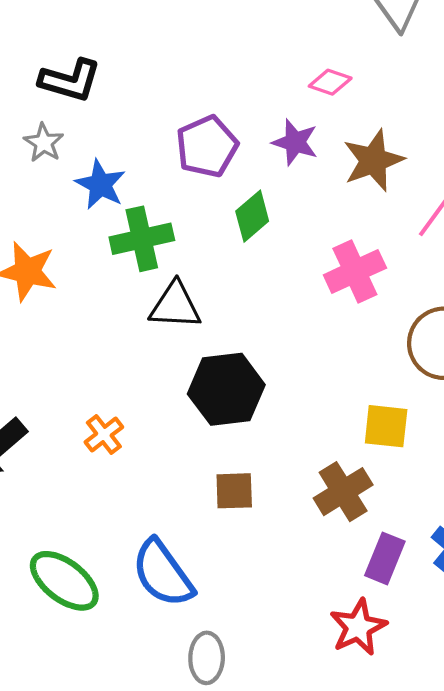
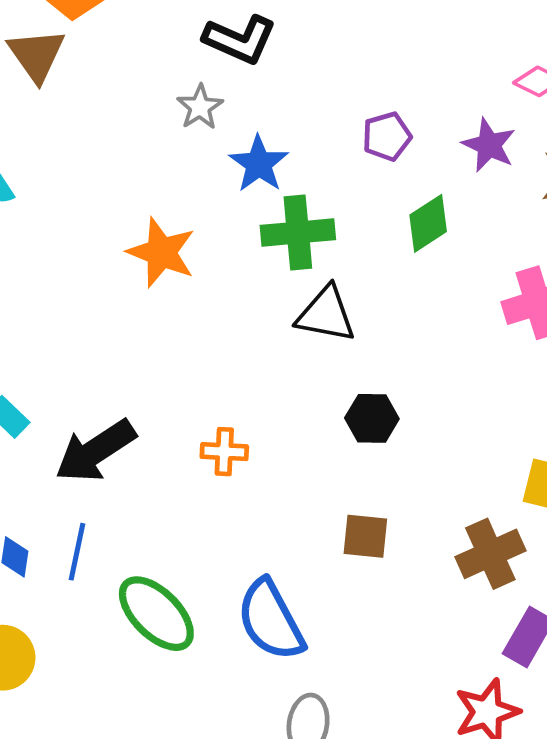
purple pentagon: (207, 146) -> (387, 136), size x0.7
black hexagon: (226, 389) -> (372, 418), size x0.6
orange cross: (104, 435) -> (224, 452), turned 33

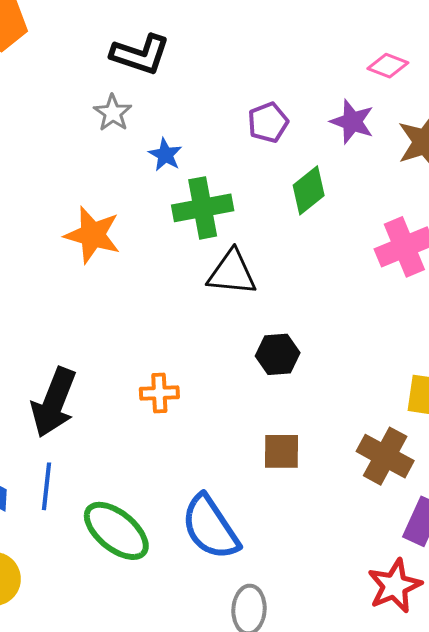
blue star: (259, 164) -> (165, 155), size x0.7
black arrow: (95, 451) -> (54, 402), turned -30
brown cross: (490, 554) -> (385, 456), turned -32

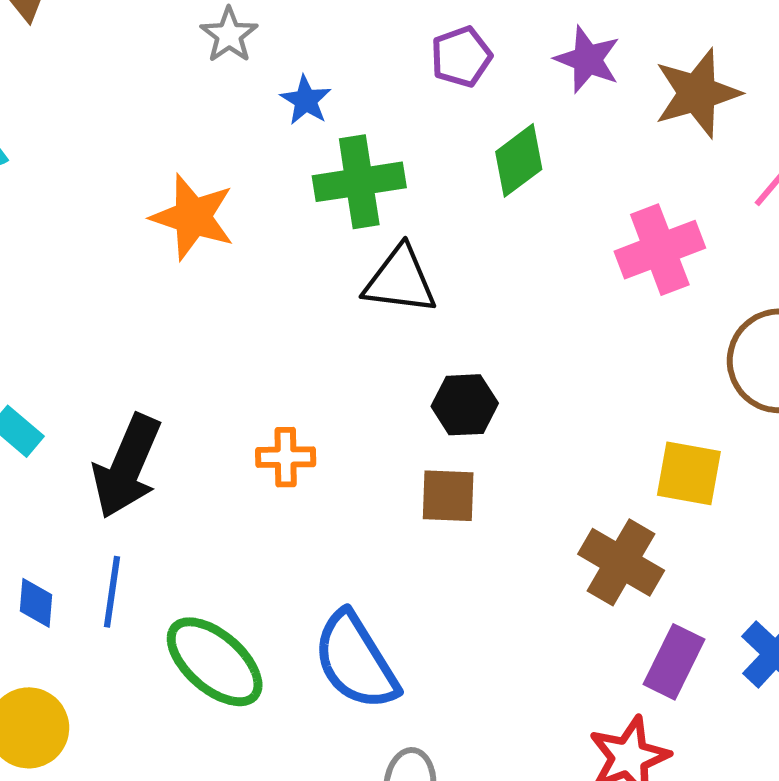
brown square: (281, 451) -> (448, 496), moved

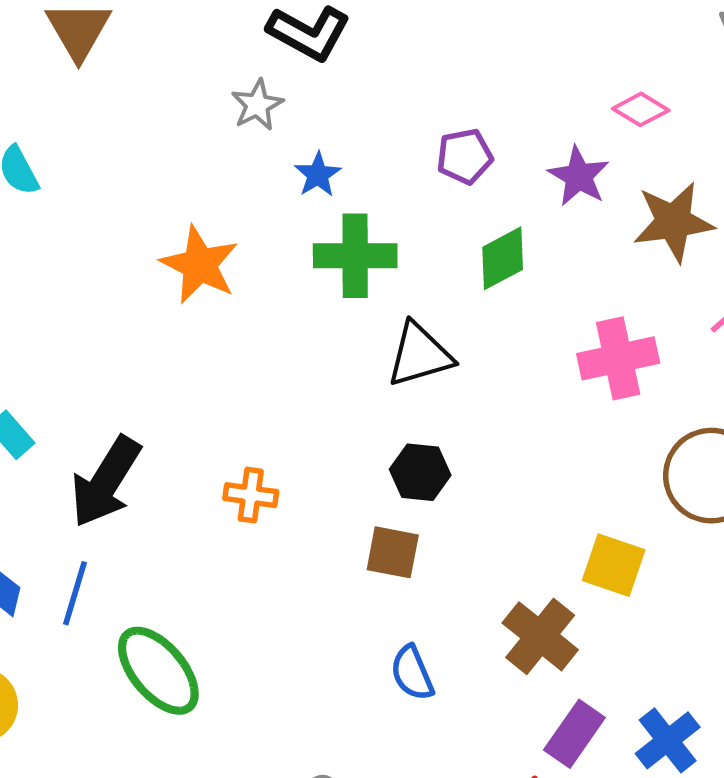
black triangle: (400, 280) -> (420, 355), moved, turned -32
blue semicircle: (356, 661) -> (412, 673), moved, size x0.6

